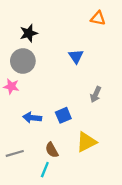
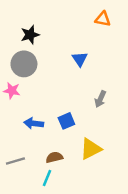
brown semicircle: (52, 150) -> (54, 157), turned 105

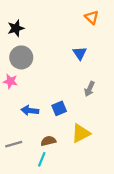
orange triangle: (103, 19) -> (92, 17), turned 32
black star: (30, 35) -> (16, 28), moved
blue triangle: (80, 59) -> (80, 53), moved

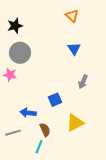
orange triangle: (92, 17) -> (72, 16), moved
blue arrow: (30, 111) -> (28, 113), moved
brown semicircle: (48, 141) -> (45, 130), turned 80

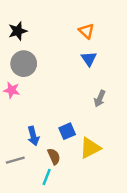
orange triangle: (72, 16) -> (86, 31), moved
blue square: (55, 100) -> (67, 131), moved
blue arrow: (28, 113) -> (33, 136), turned -112

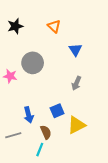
orange triangle: (86, 31) -> (54, 26), moved
gray circle: (24, 64) -> (33, 63), moved
gray arrow: (100, 99) -> (76, 83), moved

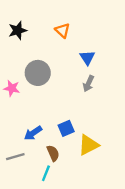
gray arrow: (76, 83) -> (88, 84), moved
blue arrow: (29, 115) -> (33, 133), turned 70

